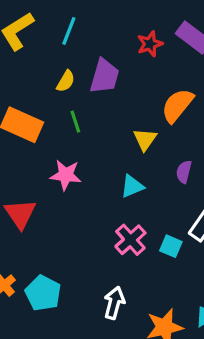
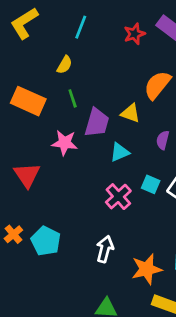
cyan line: (69, 31) -> (81, 27), moved
purple trapezoid: (105, 76) -> (97, 123), moved
yellow triangle: (145, 139) -> (130, 113), turned -45
cyan square: (171, 246) -> (151, 184), moved

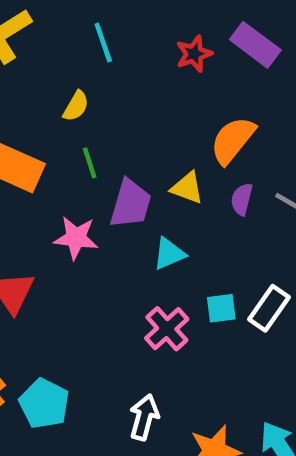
cyan line: (81, 27) -> (103, 43), turned -40
purple semicircle: (163, 140) -> (242, 199), moved
cyan square: (151, 184) -> (221, 308), turned -30

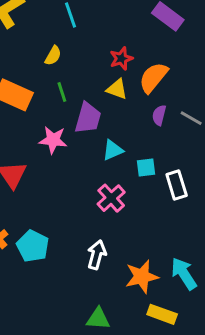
red star: (194, 54) -> (121, 59), moved
yellow triangle: (187, 188) -> (117, 89), moved
cyan square: (221, 308) -> (146, 168), moved
white rectangle: (269, 308) -> (177, 185), turned -52

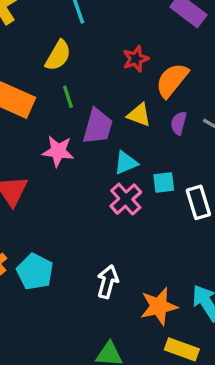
yellow semicircle: (53, 56) -> (58, 55), size x1.4
yellow triangle: (117, 89) -> (139, 115), moved
pink cross: (111, 198) -> (126, 199), moved

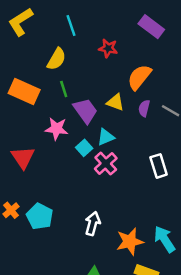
red star: (136, 59) -> (108, 48), moved, turned 30
purple trapezoid: (98, 126) -> (85, 111), turned -52
cyan square: (164, 183) -> (84, 148), moved, turned -35

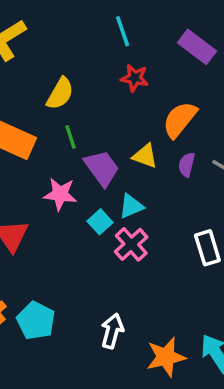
cyan line: (71, 25) -> (123, 31), moved

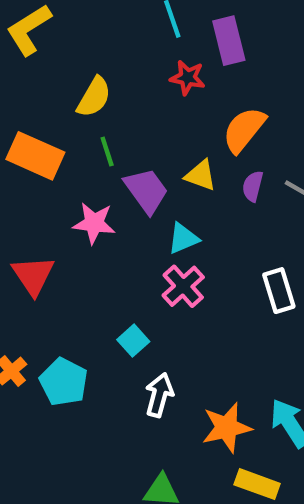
purple rectangle: (197, 47) -> (229, 41), moved, turned 39
cyan square: (100, 222) -> (133, 341), moved

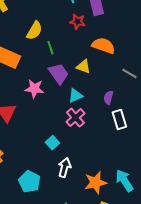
orange semicircle: (244, 130) -> (103, 46), turned 70
green line: (107, 151) -> (50, 48), moved
purple semicircle: (253, 186) -> (108, 98), moved
cyan pentagon: (64, 382) -> (29, 182), moved

